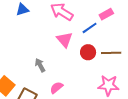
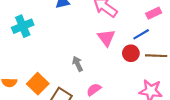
blue line: (90, 28) -> (141, 34), moved

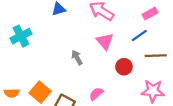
red circle: (131, 53) -> (124, 67), moved
gray arrow: (78, 64) -> (77, 58), moved

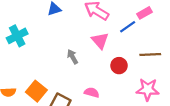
blue line: (139, 36) -> (128, 27), moved
pink semicircle: (96, 94) -> (92, 92), turned 56

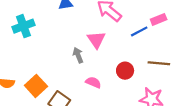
pink triangle: (100, 41) -> (96, 40), moved
pink semicircle: (92, 92) -> (93, 82), moved

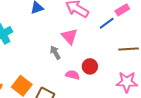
red circle: (125, 71) -> (90, 66), moved

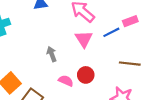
pink triangle: (69, 36) -> (84, 39), moved

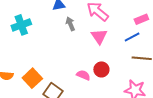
blue line: (111, 32) -> (132, 37), moved
gray arrow: (52, 54) -> (70, 24), moved

